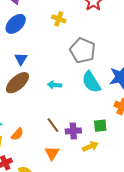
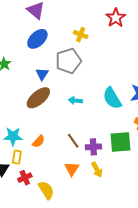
gray pentagon: (83, 50) -> (68, 61), moved, turned 30
green square: (100, 126) -> (120, 142), size x1.6
orange semicircle: (17, 134) -> (39, 141), moved
yellow arrow: (90, 146) -> (97, 170), moved, turned 84

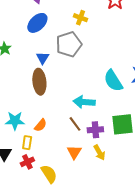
brown ellipse: (38, 98) -> (39, 82), turned -55
cyan arrow: (75, 101) -> (84, 102), moved, size x1.5
yellow rectangle: (17, 157) -> (27, 143), moved

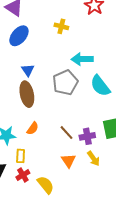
gray pentagon: (69, 44) -> (65, 83), moved
cyan arrow: (84, 102) -> (82, 59), moved
orange semicircle: (41, 125) -> (33, 128), moved

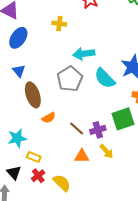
blue triangle: (28, 70) -> (19, 71), moved
orange semicircle: (33, 128) -> (49, 118), moved, turned 32
yellow rectangle: (21, 156) -> (34, 157), turned -64
orange triangle: (68, 161) -> (82, 156), turned -49

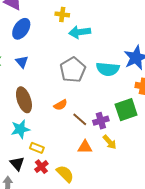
cyan arrow: (84, 54) -> (80, 32), moved
cyan semicircle: (105, 78) -> (108, 69), turned -40
brown ellipse: (33, 95) -> (24, 100), moved
orange semicircle: (49, 118) -> (60, 105), moved

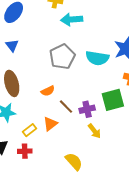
orange triangle: (85, 147) -> (50, 124), moved, turned -42
yellow rectangle: (37, 148) -> (29, 130), moved, turned -64
red cross: (41, 167) -> (25, 151), turned 32
yellow semicircle: (65, 174) -> (74, 161), moved

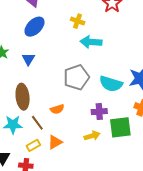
brown line: (66, 107) -> (37, 123), moved
purple cross: (87, 109) -> (99, 112), moved
yellow arrow: (94, 131) -> (92, 136), moved, turned -77

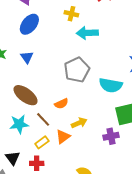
cyan semicircle: (111, 84) -> (111, 85), moved
brown ellipse: (23, 97) -> (25, 95), turned -40
purple cross: (99, 112) -> (111, 136), moved
yellow arrow: (92, 136) -> (79, 123), moved

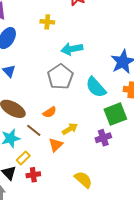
cyan arrow: (87, 33) -> (72, 49), moved
cyan semicircle: (111, 85) -> (96, 87), turned 45
yellow rectangle: (42, 142) -> (23, 158), moved

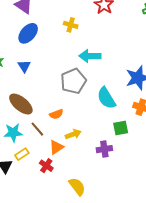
green square: (115, 114) -> (121, 128), size x0.7
red cross: (33, 175) -> (46, 166), moved, turned 32

